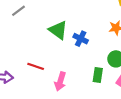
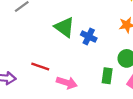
pink arrow: (60, 81) -> (67, 83), turned -90

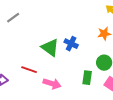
green triangle: (64, 27) -> (50, 48), moved

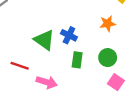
green rectangle: (87, 78) -> (77, 60), moved

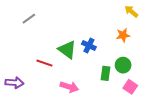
green rectangle: (77, 60) -> (105, 73), moved
red line: (20, 66) -> (44, 63), moved

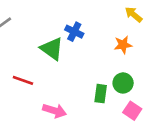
blue cross: (89, 45) -> (74, 32), moved
green triangle: (67, 50) -> (52, 49), moved

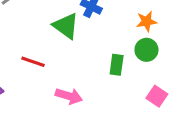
green circle: (123, 83) -> (146, 50), moved
green rectangle: (101, 94) -> (117, 65), moved

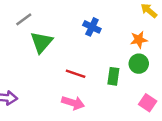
green triangle: (66, 26) -> (41, 42), moved, turned 35
red line: (33, 62) -> (76, 74), moved

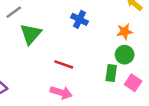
green rectangle: (113, 76) -> (111, 73), moved
pink square: (148, 103) -> (133, 83), moved

